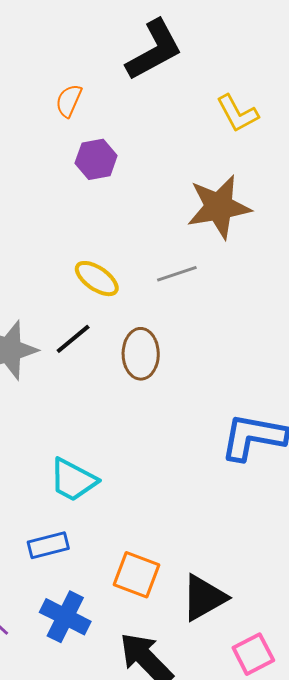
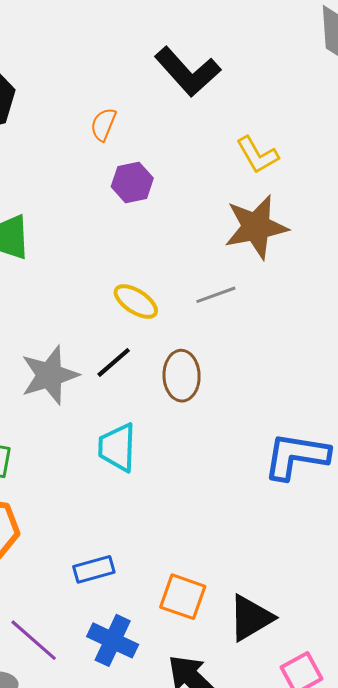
black L-shape: (154, 50) -> (188, 72), turned 78
yellow L-shape: (237, 113) -> (257, 155), moved
cyan trapezoid: (73, 480) -> (117, 447), moved, turned 66

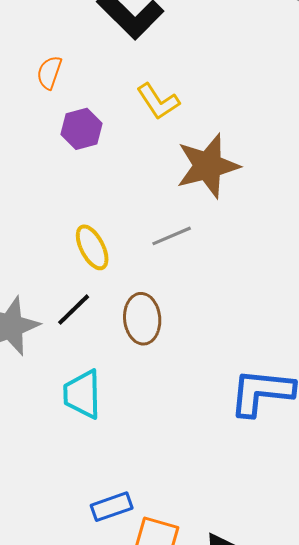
yellow L-shape: (257, 155) -> (158, 101), moved
yellow ellipse: (136, 302) -> (92, 247), turned 33
blue rectangle: (94, 569) -> (112, 507), moved

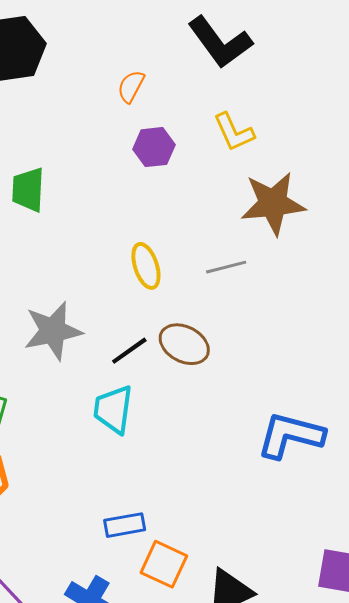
black line: (74, 310) -> (129, 351), moved
brown ellipse: (142, 319) -> (184, 344), turned -66

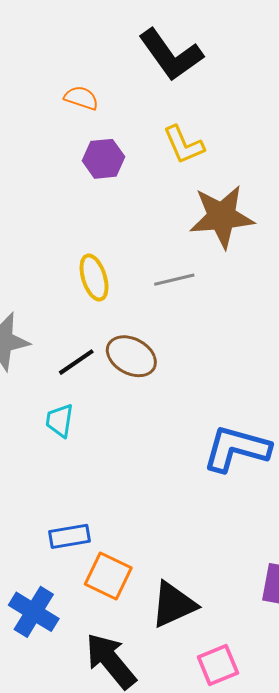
orange semicircle: (131, 86) -> (81, 98), turned 80
cyan trapezoid: (113, 409) -> (60, 421), size x0.7

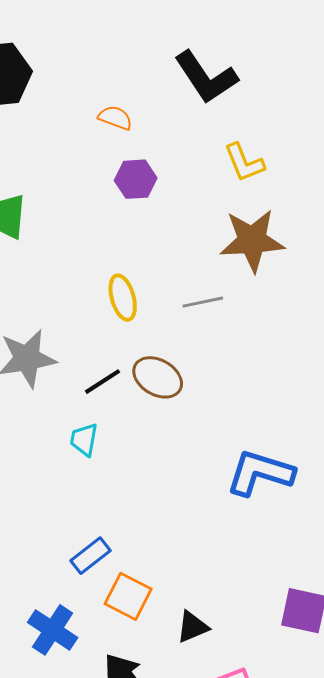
yellow L-shape: (184, 145) -> (244, 163), moved
blue rectangle: (70, 536) -> (91, 556), turned -30
black triangle: (174, 605) -> (192, 627), size x0.7

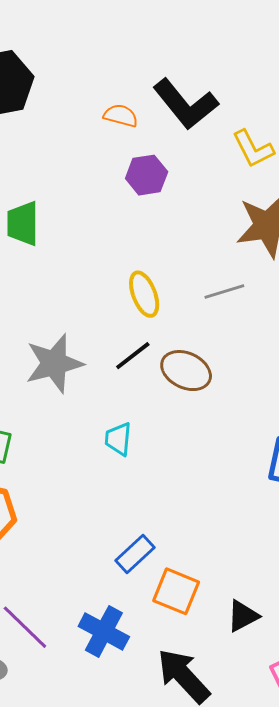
black L-shape: (206, 77) -> (185, 104), moved
black line: (102, 382) -> (133, 356), moved

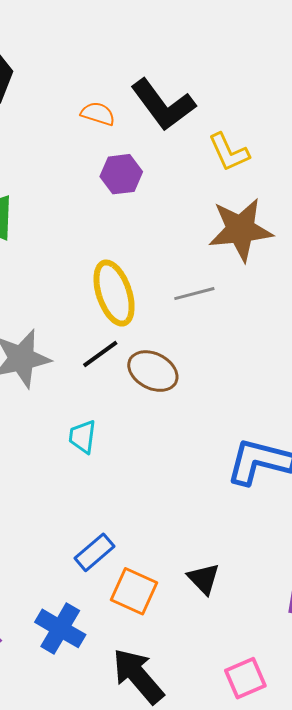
yellow ellipse: (144, 294) -> (114, 293), size x1.4
black triangle: (243, 616) -> (204, 579), moved, turned -48

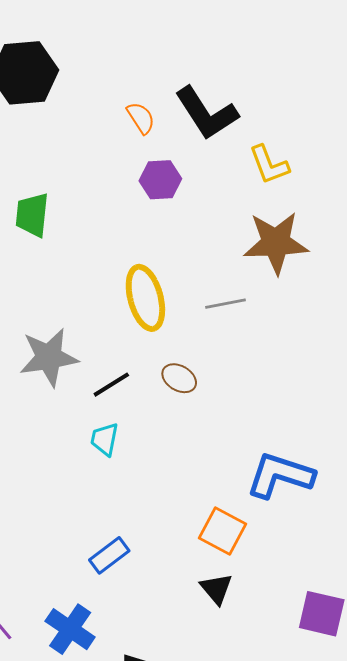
orange semicircle: (98, 114) -> (141, 118), turned 36
black line: (100, 354) -> (111, 385), moved
brown ellipse: (153, 371) -> (179, 378), size x0.7
orange square: (134, 591) -> (223, 531), moved

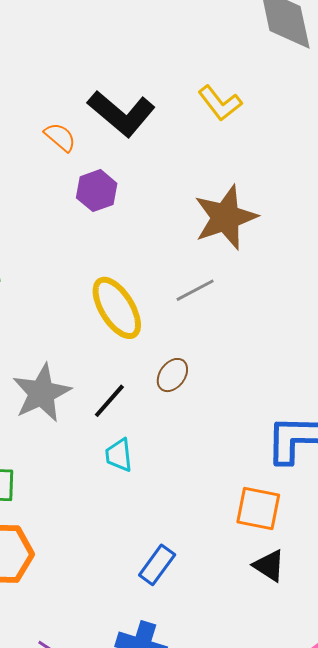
yellow L-shape: (269, 165) -> (220, 103), moved
brown ellipse: (179, 378) -> (172, 375), turned -68

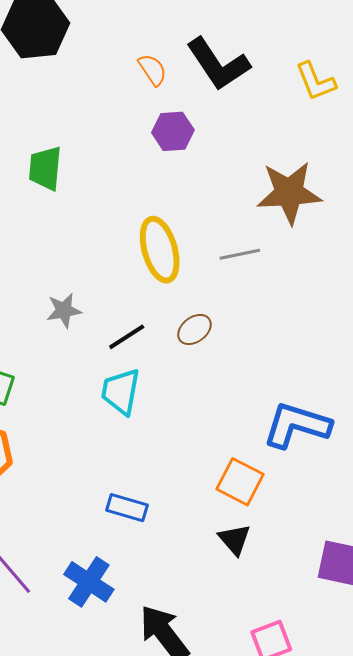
gray star: (42, 393) -> (64, 310), size x0.6
cyan trapezoid: (119, 455) -> (121, 392), size x1.4
blue rectangle: (157, 565) -> (127, 508), turned 54

